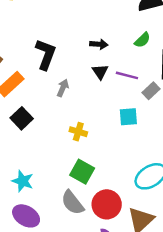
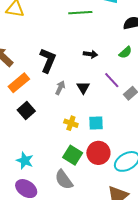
black triangle: (100, 72) -> (83, 88), moved
purple line: (127, 75) -> (112, 80), turned 30
cyan square: (128, 117) -> (96, 123), moved
red circle: (107, 204) -> (98, 153), moved

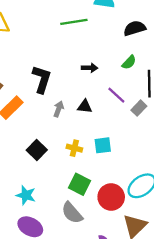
black triangle: (83, 88) -> (85, 106), turned -48
black square: (26, 110) -> (37, 150), moved
red circle: (98, 153) -> (111, 197), moved

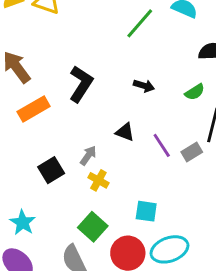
green line: (74, 22) -> (140, 23), turned -55
purple line: (116, 95) -> (162, 145), moved
gray arrow: (59, 109) -> (88, 155), moved
cyan square: (103, 145) -> (146, 211), moved

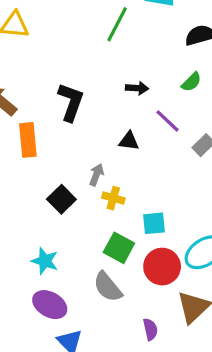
orange rectangle: (34, 109) -> (28, 140), turned -52
purple line: (162, 145) -> (168, 121), moved
cyan square: (146, 211) -> (154, 223), moved

